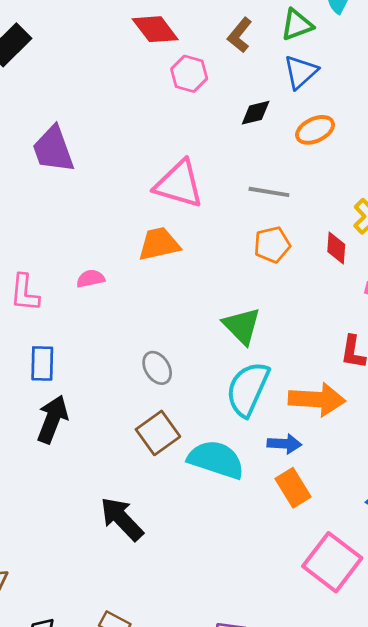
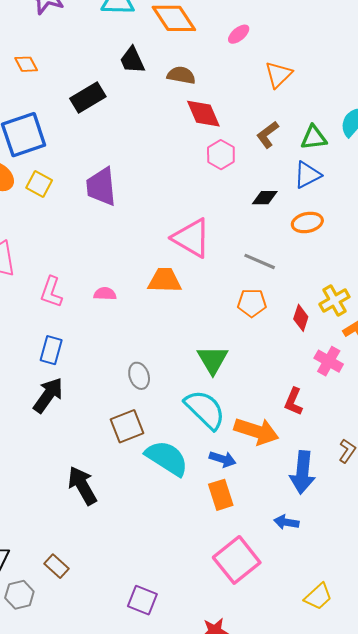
cyan semicircle: (248, 389) -> (205, 410), turned 96

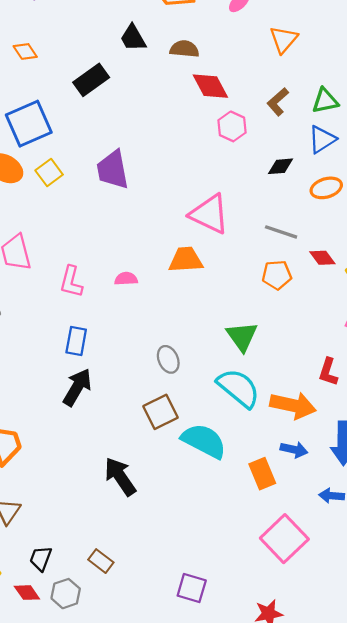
yellow square: (39, 184) -> (49, 173), turned 30
red diamond: (301, 318) -> (322, 258), moved, turned -50
blue arrow: (223, 459) -> (294, 450), moved

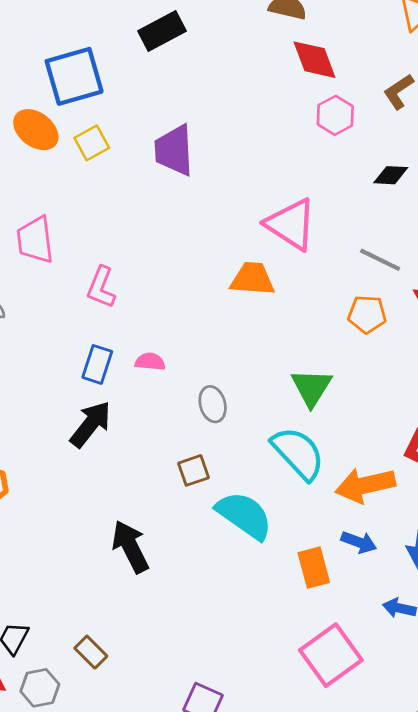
pink semicircle: (126, 279) -> (150, 362), moved
orange arrow: (293, 405) -> (365, 485), turned 147
brown square: (160, 412) -> (193, 470), size x0.7

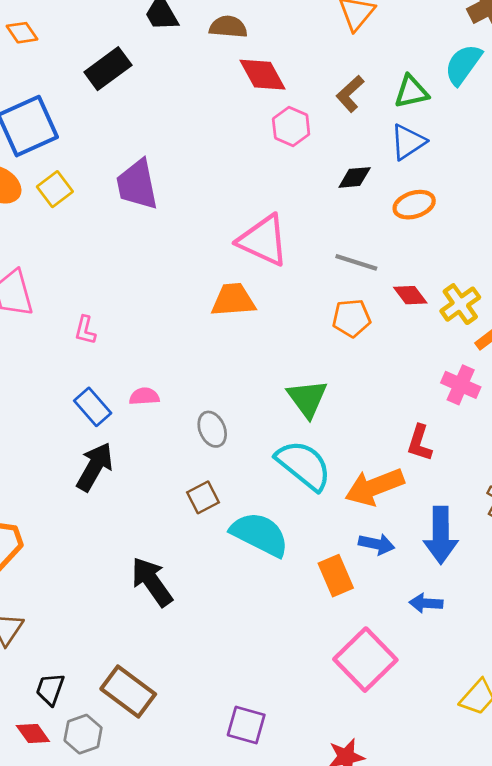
pink L-shape: (101, 287) -> (85, 330), size x0.7
blue rectangle: (97, 364) -> (93, 407), turned -51
brown rectangle: (91, 652) -> (128, 691), size x1.6

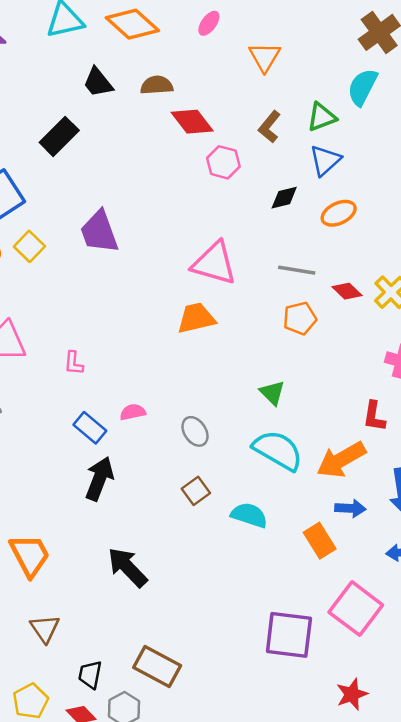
green triangle: (307, 398) -> (272, 393), size x0.7
cyan semicircle: (260, 534) -> (249, 515), size x0.7
black arrow: (152, 582) -> (127, 567), moved
purple square: (246, 725) -> (289, 635), moved, size x1.5

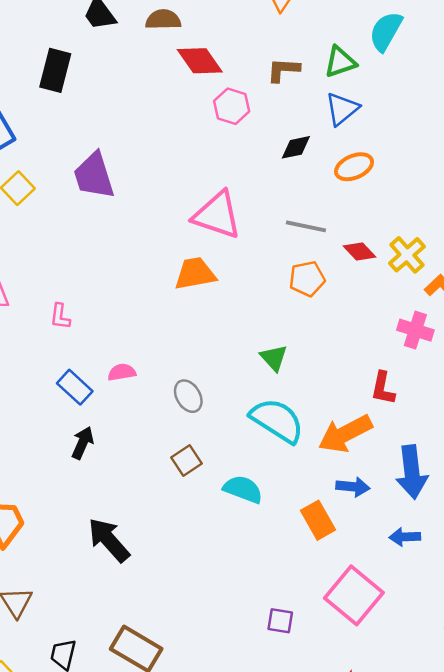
brown L-shape: (269, 127) -> (283, 70), turned 52
black rectangle: (59, 136) -> (55, 70), turned -33
black arrow: (99, 479) -> (83, 443), size x0.7
purple square: (289, 635) -> (280, 621), size x0.5

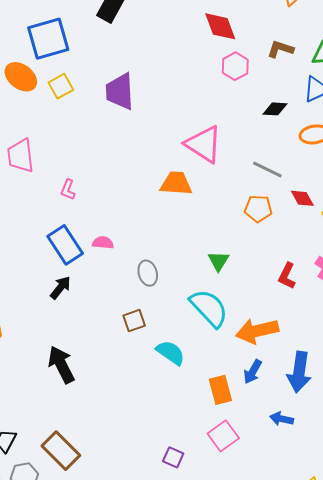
blue rectangle: (75, 387) -> (65, 245), size x1.4
red L-shape: (383, 388) -> (287, 276), moved
blue arrow: (353, 487) -> (253, 372), turned 100
pink square: (354, 595) -> (223, 436), moved, size x0.7

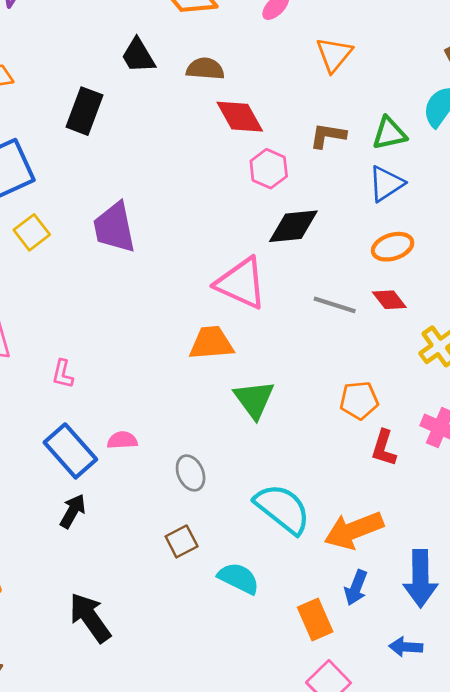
black diamond: (275, 109) -> (293, 226), moved, size x1.5
red diamond: (302, 198) -> (389, 300), moved
orange pentagon: (258, 209) -> (359, 400), moved
green triangle: (218, 261) -> (254, 399), moved, size x1.4

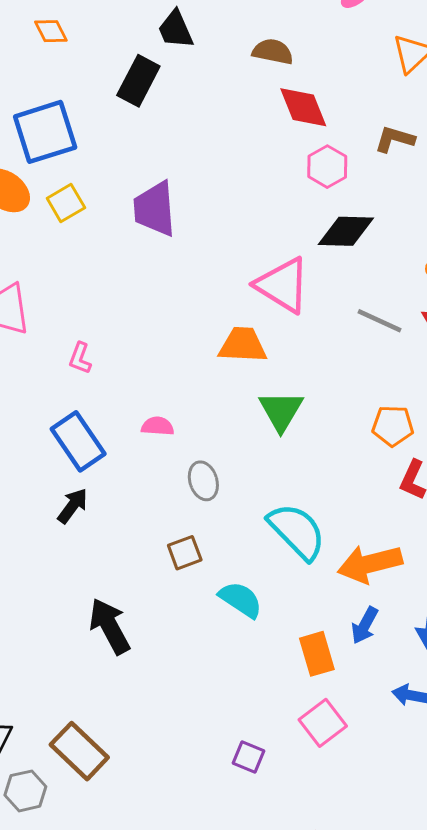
black trapezoid: (138, 56) -> (176, 30), moved
pink semicircle: (122, 440) -> (158, 426), moved
black arrow: (90, 618) -> (110, 626), moved

